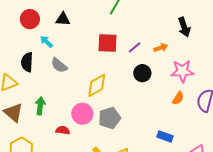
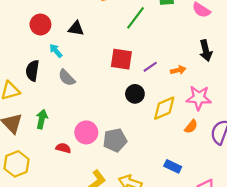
black circle: (142, 73) -> (135, 94), moved
yellow diamond: (97, 85) -> (164, 108), moved

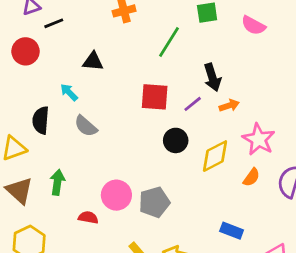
red circle: (40, 24) -> (26, 51), moved
black arrow: (206, 51) -> (212, 77), moved
pink star: (199, 98) -> (259, 139), turned 30

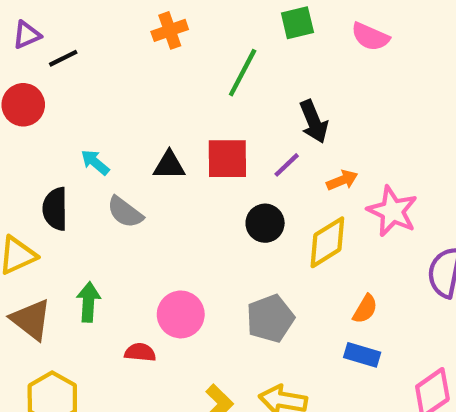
black triangle: (93, 61) -> (169, 165), moved
orange arrow: (229, 105) -> (342, 180), moved
orange semicircle: (251, 177) -> (365, 309), moved
gray pentagon: (154, 202) -> (270, 318), moved

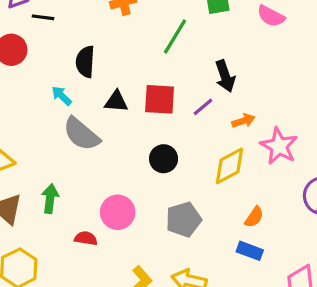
black line: (63, 58) -> (43, 17), turned 30
black semicircle: (55, 209) -> (85, 62), moved
gray semicircle: (125, 212) -> (81, 134), size x1.4
black circle: (265, 223) -> (164, 159), moved

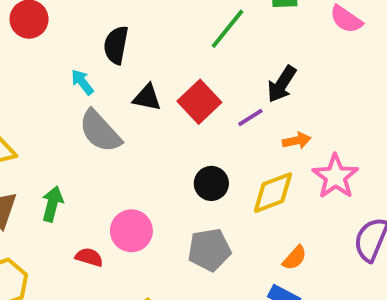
black arrow: (225, 76) -> (282, 84), turned 44
red square: (160, 99) -> (199, 102), turned 36
black circle: (164, 159) -> (211, 183), moved

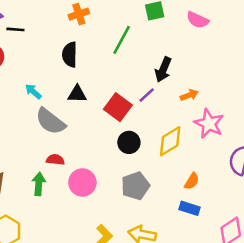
black semicircle: (116, 45) -> (70, 55), moved
red square: (199, 102) -> (118, 107), moved
orange arrow: (297, 141) -> (189, 95), moved
green arrow: (52, 204) -> (39, 184), moved
red semicircle: (89, 257) -> (55, 160), moved

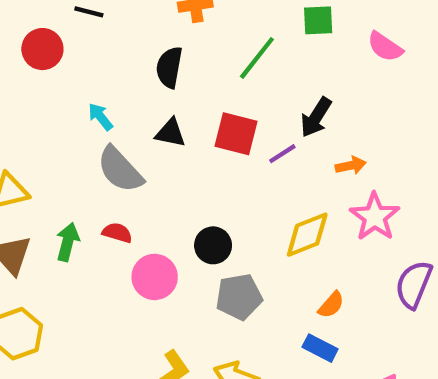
red square: (118, 107) -> (236, 134), moved, turned -32
black circle: (129, 142) -> (213, 245), moved
green arrow: (39, 184) -> (68, 242), moved

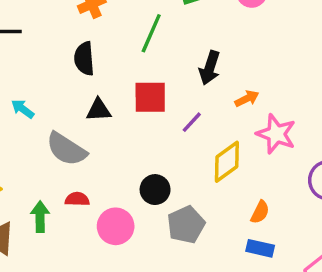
cyan arrow: (100, 117) -> (23, 109), moved
purple line: (282, 154) -> (192, 122), moved

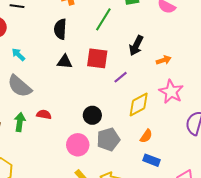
orange arrow: (247, 99) -> (164, 60), moved
gray semicircle: (66, 149) -> (20, 86), moved
orange semicircle: (260, 212) -> (146, 136), moved
pink circle: (116, 226) -> (78, 145), moved

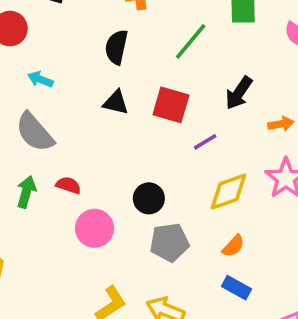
cyan arrow: (18, 55) -> (40, 79), turned -32
pink circle: (78, 145) -> (95, 228), moved

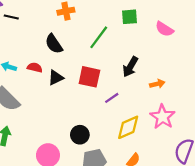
black semicircle: (116, 47) -> (54, 44), turned -42
black triangle: (116, 102) -> (56, 78), turned -35
red semicircle: (68, 185) -> (35, 67), moved

